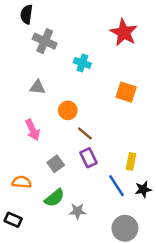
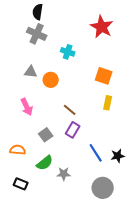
black semicircle: (26, 14) -> (38, 12), moved
orange circle: (68, 110) -> (51, 80), moved
purple rectangle: (88, 158) -> (73, 130), turned 56
yellow rectangle: (131, 161) -> (108, 103), moved
black rectangle: (13, 220) -> (21, 184), moved

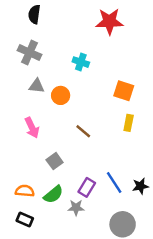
black semicircle: (38, 12) -> (34, 14), moved
red star: (102, 27) -> (109, 21), moved, turned -30
gray cross: (37, 34) -> (30, 52), moved
purple rectangle: (73, 130) -> (87, 187), moved
orange semicircle: (18, 150) -> (25, 191), moved

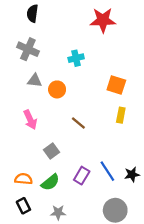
cyan cross: (81, 62) -> (76, 58), turned -32
gray star: (76, 208) -> (58, 212), moved
black rectangle: (25, 220) -> (23, 206), turned 40

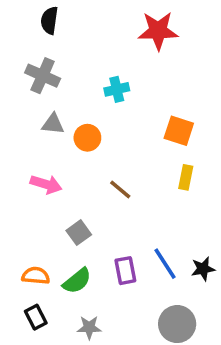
pink arrow: (30, 120) -> (46, 184), turned -48
purple rectangle: (82, 176) -> (125, 271), turned -42

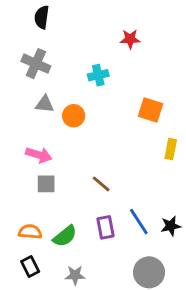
red star: (158, 31) -> (130, 39), moved, size x0.6
yellow rectangle: (186, 177) -> (171, 149), moved
brown line: (120, 189) -> (101, 184), moved
gray square: (79, 233) -> (46, 184), moved, turned 36

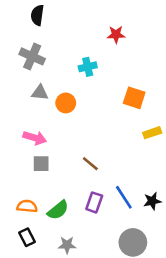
yellow rectangle: (171, 149) -> (152, 133), turned 60
purple rectangle: (105, 227) -> (94, 202), turned 30

